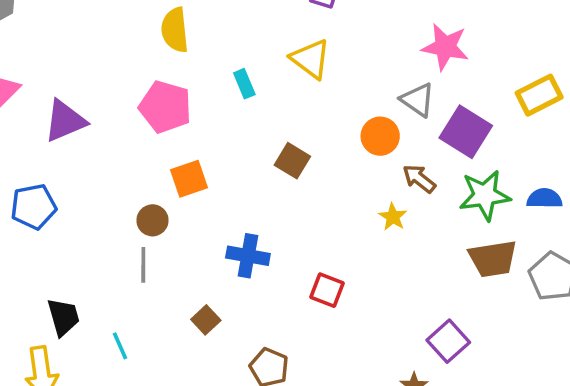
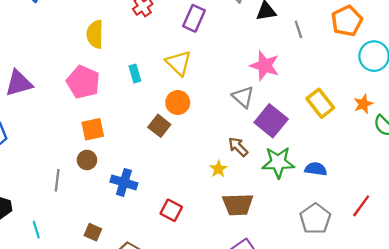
yellow rectangle: (539, 95) -> (320, 103), turned 72
orange circle: (380, 136) -> (178, 103), moved
brown circle: (152, 220) -> (87, 160), moved
brown trapezoid: (493, 259) -> (238, 204), moved
brown square: (206, 320) -> (93, 232), moved, turned -30

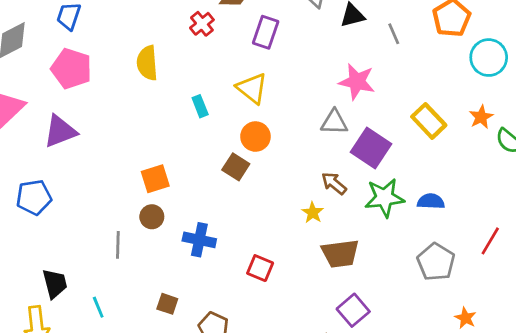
pink pentagon: (83, 82) -> (71, 69), moved
gray triangle: (243, 97) -> (334, 122), turned -35

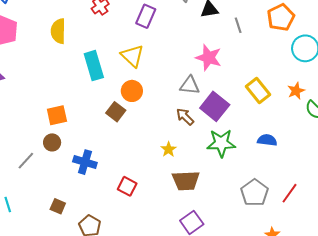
cyan rectangle: (200, 106) -> (94, 66), size x1.8
brown arrow: (334, 183) -> (185, 117), moved
blue semicircle: (431, 201) -> (267, 140), moved
red line: (490, 241) -> (290, 193), moved
gray line: (118, 245) -> (26, 161), turned 36

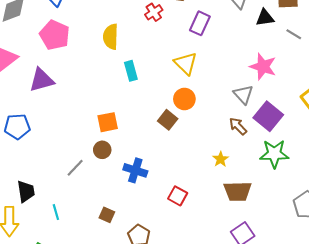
gray line: (238, 25) -> (294, 34), turned -42
cyan rectangle: (94, 66) -> (131, 71), moved, size x0.7
gray triangle: (190, 85) -> (243, 95), turned 40

